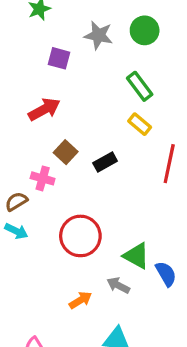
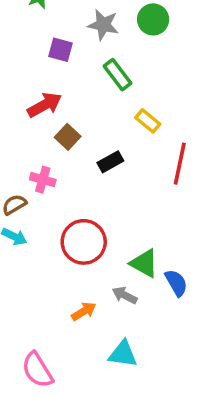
green rectangle: (140, 86) -> (117, 75), moved
brown square: (66, 152) -> (68, 137), moved

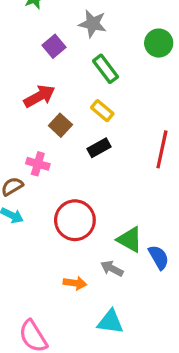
green circle: (153, 19) -> (159, 43), moved
purple square: (61, 50) -> (54, 46), turned 35
yellow rectangle: (148, 121) -> (102, 111), moved
orange arrow: (84, 311) -> (75, 283), turned 40

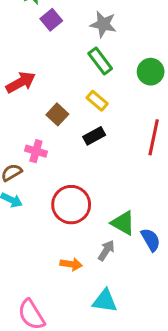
gray star: (93, 24) -> (103, 24), moved
green circle: (159, 43) -> (151, 72), moved
purple square: (54, 46) -> (51, 20), moved
red arrow: (39, 96) -> (21, 82), moved
gray arrow: (112, 269) -> (106, 250), turned 95

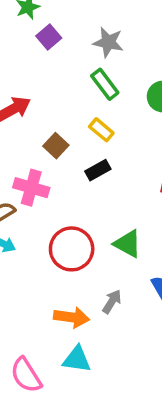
pink cross: (36, 151) -> (31, 188), size x1.4
green triangle: (123, 223) -> (128, 244), moved
orange arrow: (71, 264) -> (72, 317), size x1.4
cyan triangle: (105, 301) -> (77, 359), moved

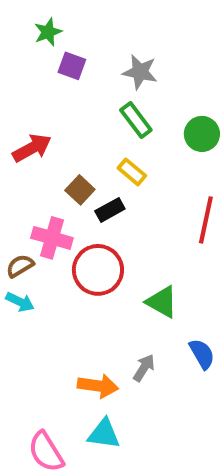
purple square: (49, 37) -> (72, 66), turned -30
black rectangle: (98, 170) -> (110, 210), moved
red circle: (72, 249) -> (98, 270), moved

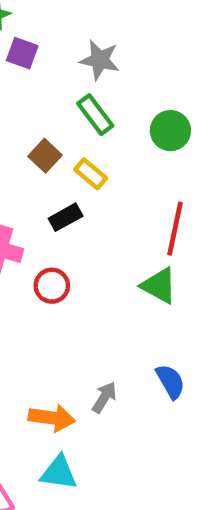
brown square: (80, 190) -> (45, 156), moved
red circle: (98, 270) -> (52, 286), size x0.6
green triangle: (162, 302) -> (159, 286), moved

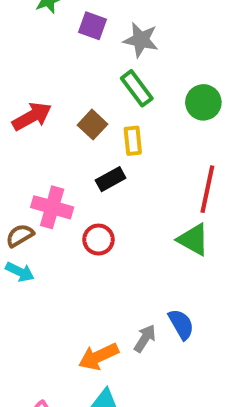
purple square: (22, 53) -> (92, 26), moved
yellow rectangle: (91, 174) -> (133, 141), turned 44
blue semicircle: (170, 381) -> (181, 324), moved
orange arrow: (52, 418) -> (98, 357), turned 147

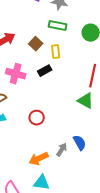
green rectangle: (137, 88) -> (58, 26), turned -42
pink cross: (52, 207) -> (16, 74), moved
red circle: (98, 240) -> (37, 118), moved

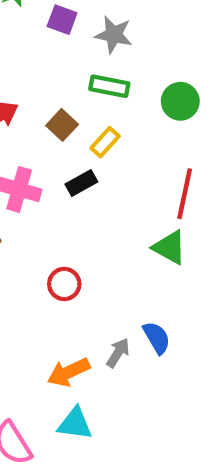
yellow rectangle: (56, 52) -> (105, 142), turned 48

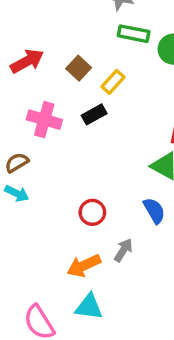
green rectangle: (109, 86) -> (134, 34), moved
red circle: (64, 284) -> (92, 212), moved
blue semicircle: (157, 338) -> (154, 211), moved

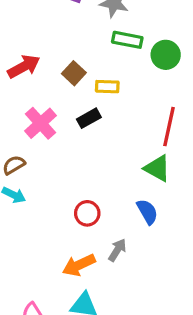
yellow rectangle: (113, 82) -> (107, 87), turned 50
pink cross: (44, 120) -> (40, 123), turned 32

